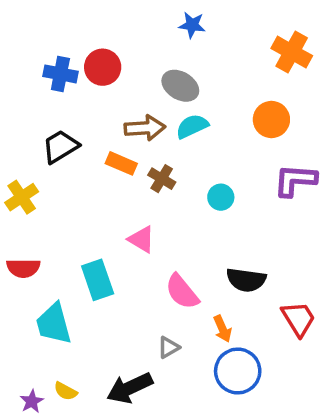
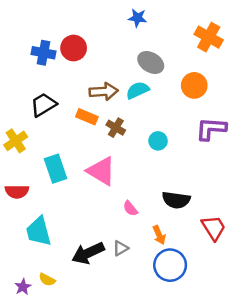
gray ellipse: (180, 86) -> (151, 62), moved
pink triangle: (141, 239) -> (101, 171), size x1.5
cyan rectangle: (98, 280) -> (55, 169), moved
pink semicircle: (182, 292) -> (130, 208), size x0.6
black arrow: (130, 388) -> (88, 253), moved

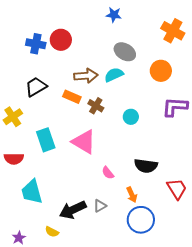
yellow semicircle: (47, 280) -> (52, 232), moved

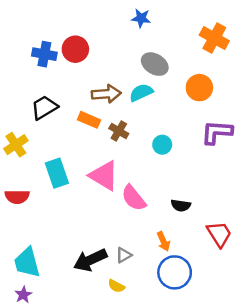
black semicircle: (146, 166) -> (181, 205), size x0.7
pink semicircle: (108, 173) -> (134, 198), moved, size x1.6
cyan trapezoid: (32, 192) -> (27, 262), moved
yellow semicircle: (52, 232) -> (116, 286), moved

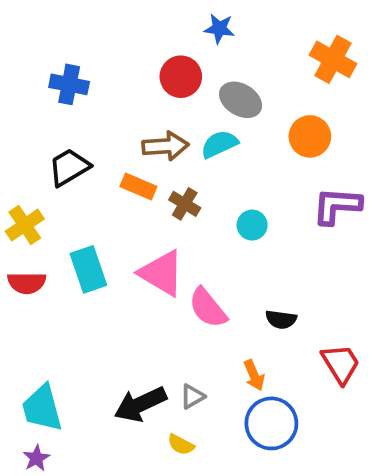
red circle: (75, 49) -> (181, 77), moved
red semicircle: (17, 197) -> (27, 283), moved

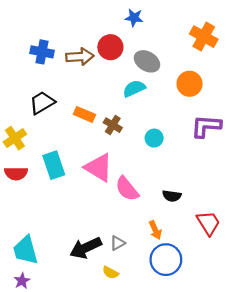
brown arrow: (165, 146) -> (80, 57), moved

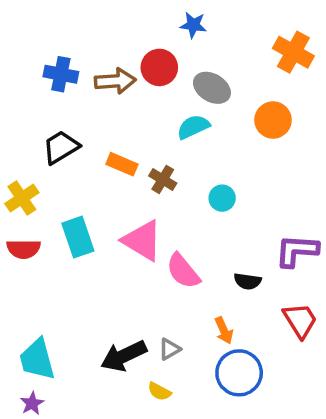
purple L-shape: (206, 126) -> (297, 251), moved

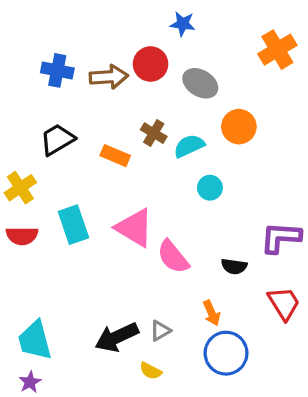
orange cross: (293, 52) -> (277, 50), turned 30
orange circle: (273, 120) -> (239, 127), moved
cyan semicircle: (193, 127) -> (189, 146), moved
brown cross: (163, 179) -> (154, 133), moved

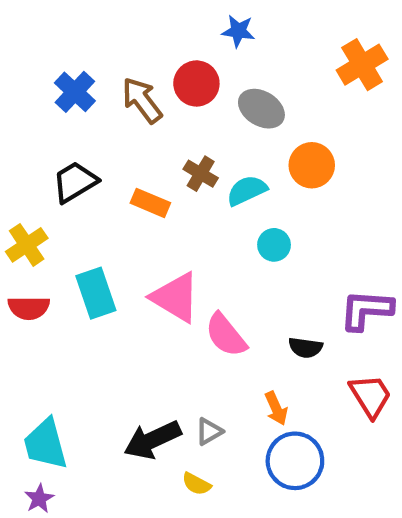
blue cross: (57, 70) -> (75, 92), turned 32
brown arrow: (109, 77) -> (142, 100), turned -123

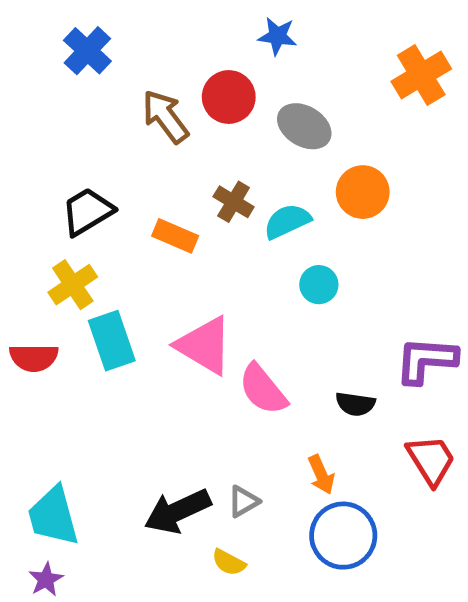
blue cross: (75, 92) -> (87, 51), moved
yellow cross: (27, 245) -> (73, 285), moved

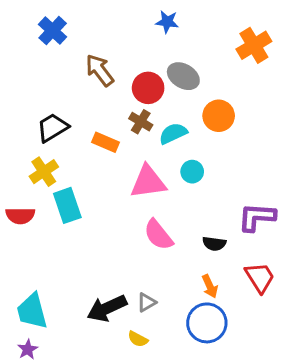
red circle: (229, 97) -> (148, 88), moved
pink triangle: (204, 346) -> (148, 182), moved, turned -39
orange arrow: (321, 475) -> (210, 286), moved

